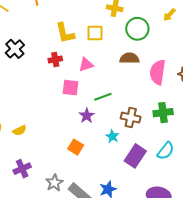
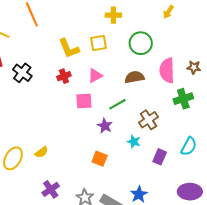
green circle: (137, 29) -> (141, 43), moved
brown semicircle: (129, 58) -> (135, 77), moved
green cross: (163, 113) -> (183, 99), moved
brown cross: (131, 118) -> (148, 120), turned -36
purple rectangle: (135, 156) -> (160, 157), size x0.7

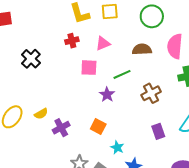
black cross: (22, 73) -> (31, 59), moved
cyan star: (134, 142) -> (117, 147), moved
purple rectangle: (160, 157) -> (158, 131), turned -49
purple cross: (51, 189) -> (61, 128), moved

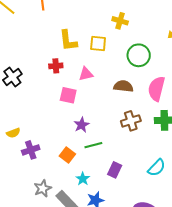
green line: (122, 74) -> (93, 145), moved
brown cross: (151, 93) -> (131, 121), moved
purple rectangle: (158, 131) -> (115, 170), moved, turned 35

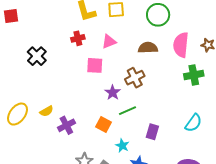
brown cross: (131, 121) -> (135, 78), moved

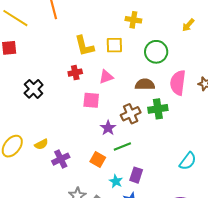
green cross: (194, 75) -> (158, 109), moved
purple rectangle: (152, 132) -> (136, 175), moved

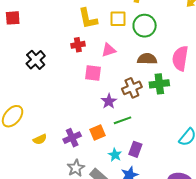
green circle: (156, 52) -> (145, 26), moved
yellow semicircle: (41, 144) -> (40, 139), moved
purple cross: (61, 159) -> (72, 138), moved
orange square: (98, 160) -> (98, 132), turned 35

